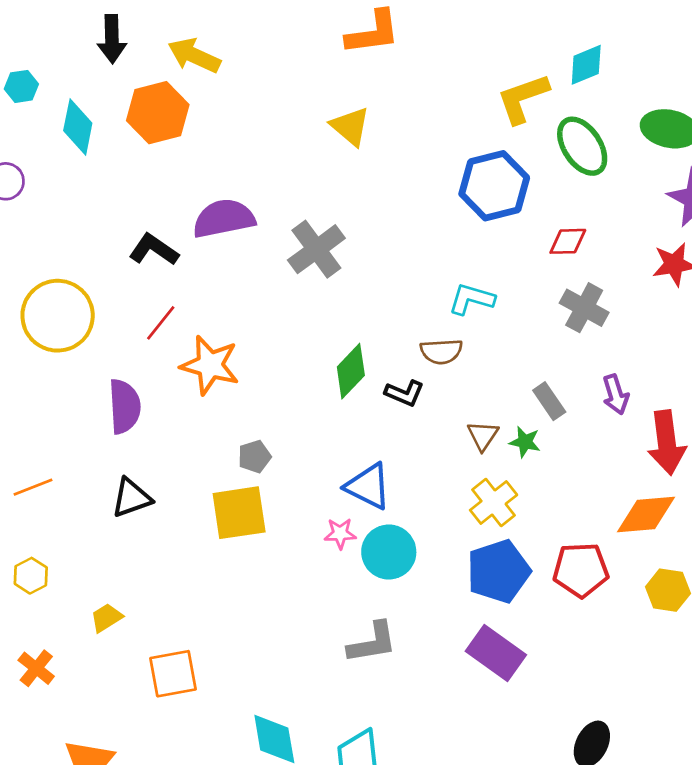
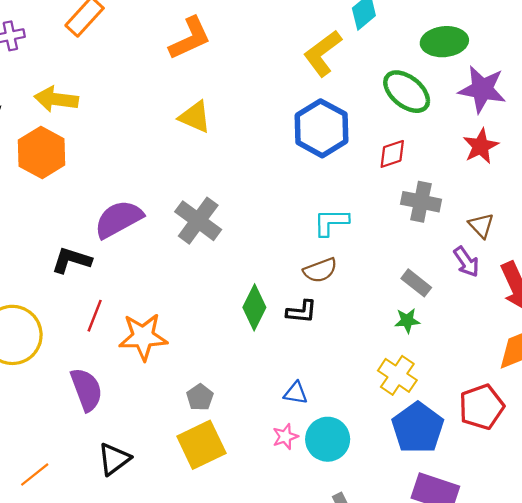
green ellipse: (582, 146) -> (407, 92), moved
brown triangle: (483, 436) -> (481, 225), moved
blue triangle: (368, 486) -> (296, 393), size x0.6

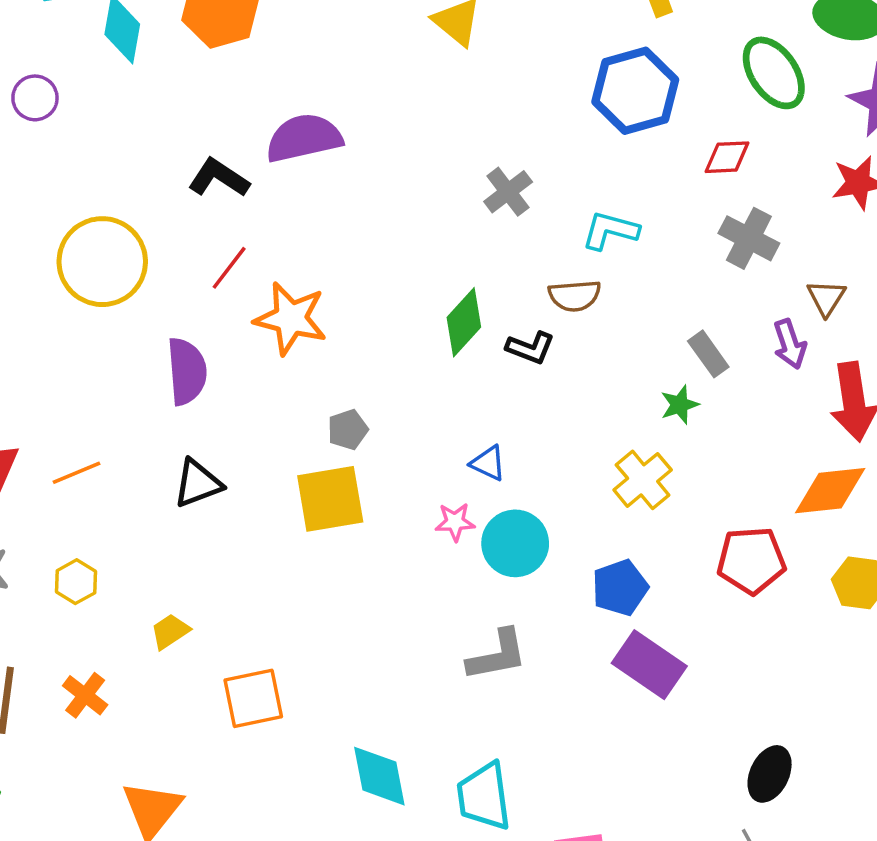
gray cross: (198, 221) -> (508, 192), moved, size x0.7
green star: (407, 321) -> (680, 405), turned -30
blue pentagon: (418, 428) -> (620, 588), moved, size x0.7

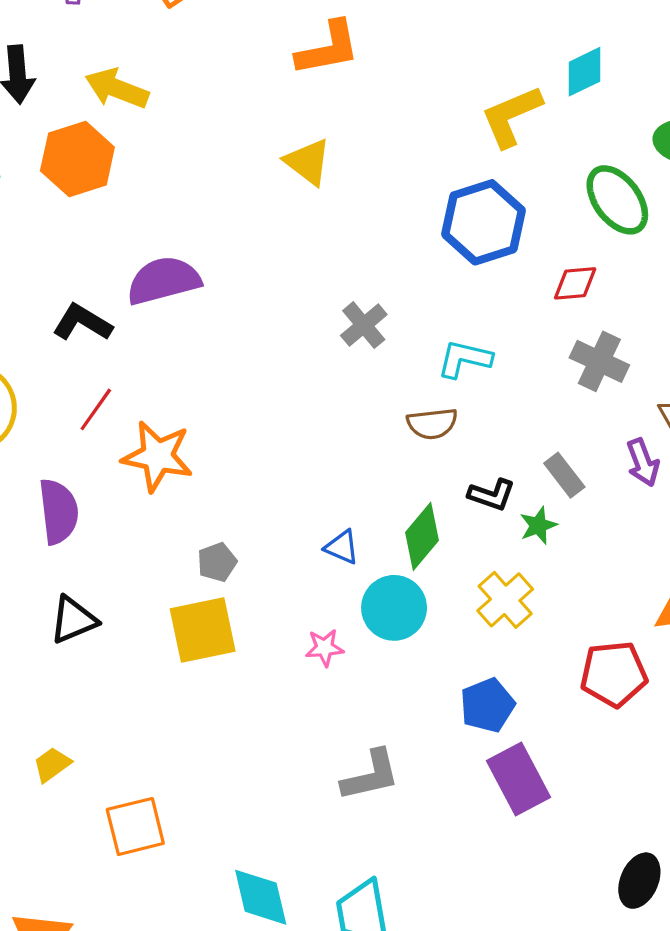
green diamond: (464, 322) -> (422, 536), moved
black L-shape: (530, 348) -> (492, 495), moved
blue triangle: (488, 463) -> (342, 547), moved
cyan circle: (515, 543) -> (394, 608), moved
purple rectangle: (649, 665) -> (518, 779), turned 30

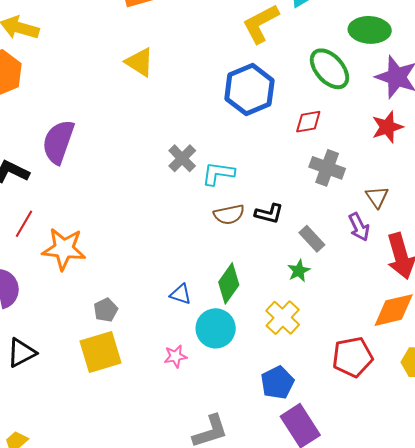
purple semicircle: (164, 281) -> (58, 142), turned -51
cyan L-shape: (464, 359) -> (218, 173), moved
black L-shape: (492, 495) -> (269, 214), moved

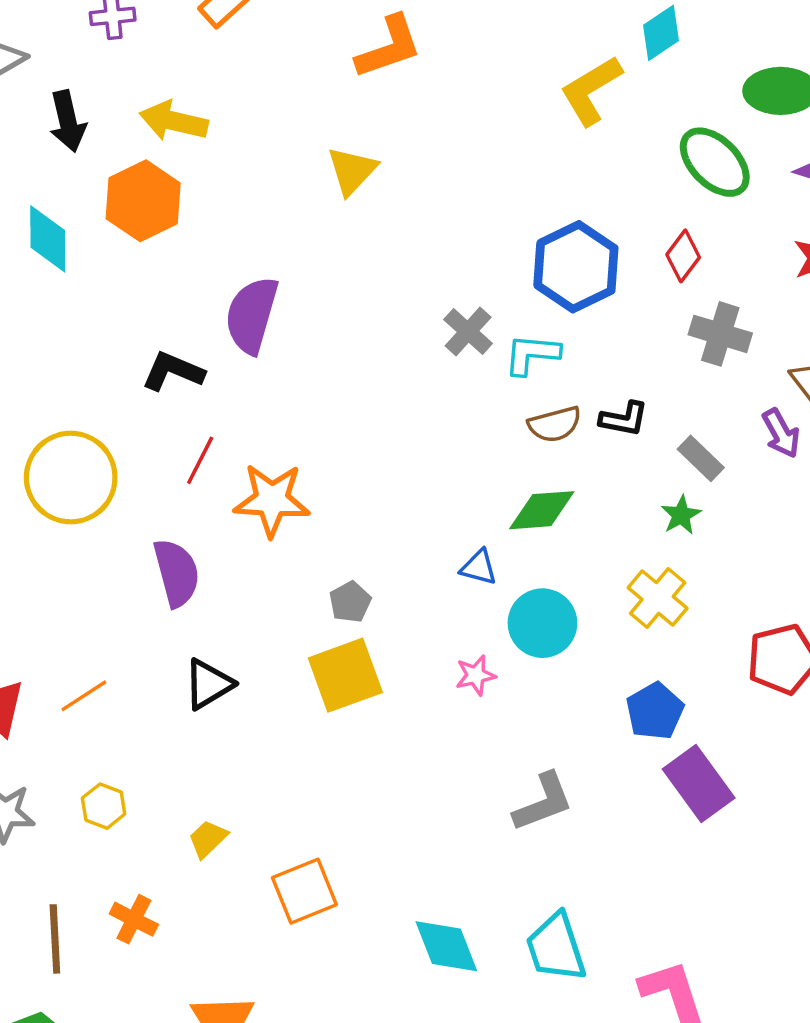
yellow triangle: (140, 62) -> (352, 171), moved, turned 44
blue hexagon: (249, 90) -> (576, 267), moved
red diamond: (308, 122) -> (683, 256), turned -40
green diamond: (229, 283) -> (542, 510), moved, turned 54

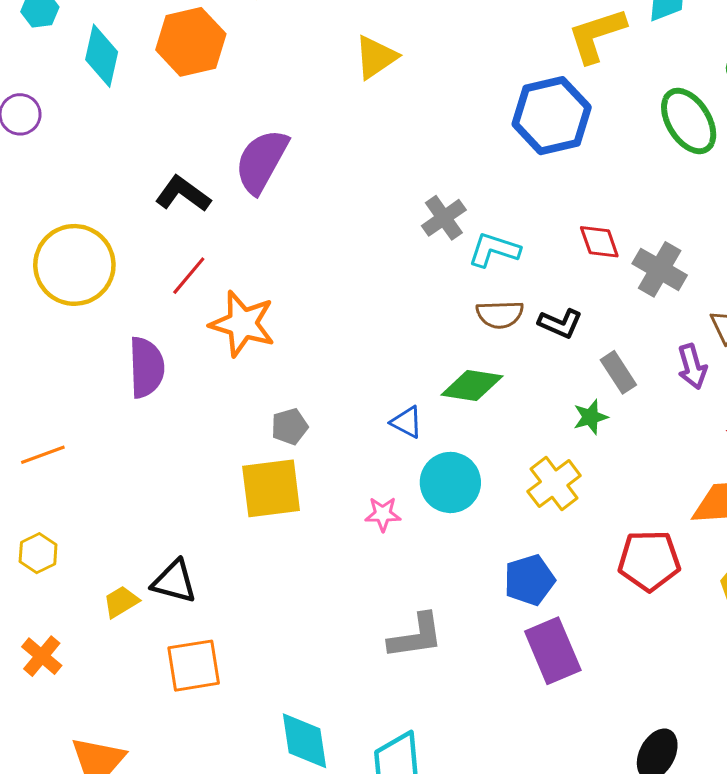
red diamond: (683, 256) -> (599, 242), moved, turned -69
blue hexagon: (576, 267) -> (552, 116), moved
black triangle: (208, 684) -> (174, 582), moved, turned 33

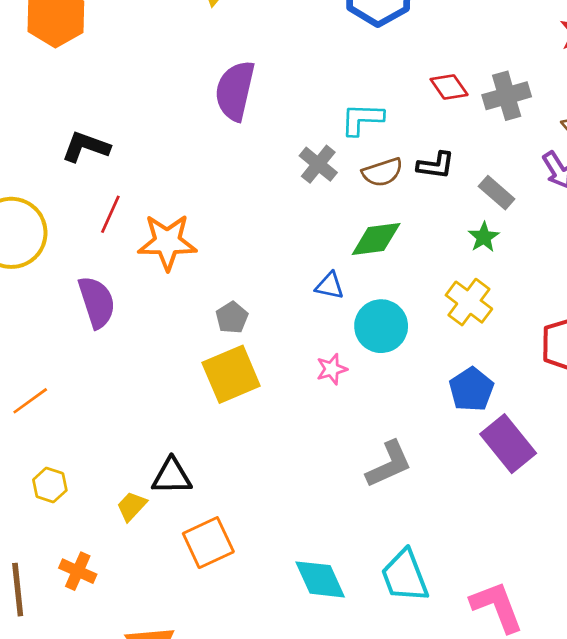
purple semicircle: (261, 161) -> (235, 91), moved
gray cross: (444, 218) -> (318, 164), moved
gray cross: (660, 269) -> (507, 96), turned -30

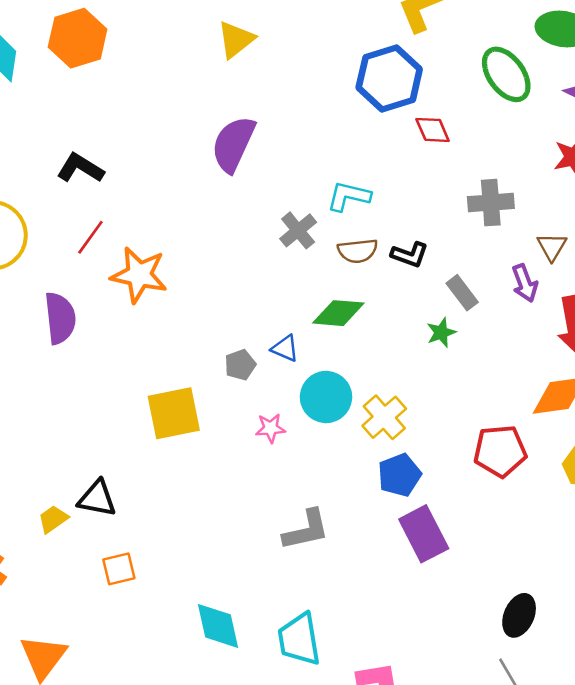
red diamond: (449, 87) -> (433, 130), moved
yellow cross: (469, 302) -> (384, 417), moved
gray pentagon: (232, 318) -> (240, 365), moved
orange square: (208, 543) -> (119, 569), size x0.7

